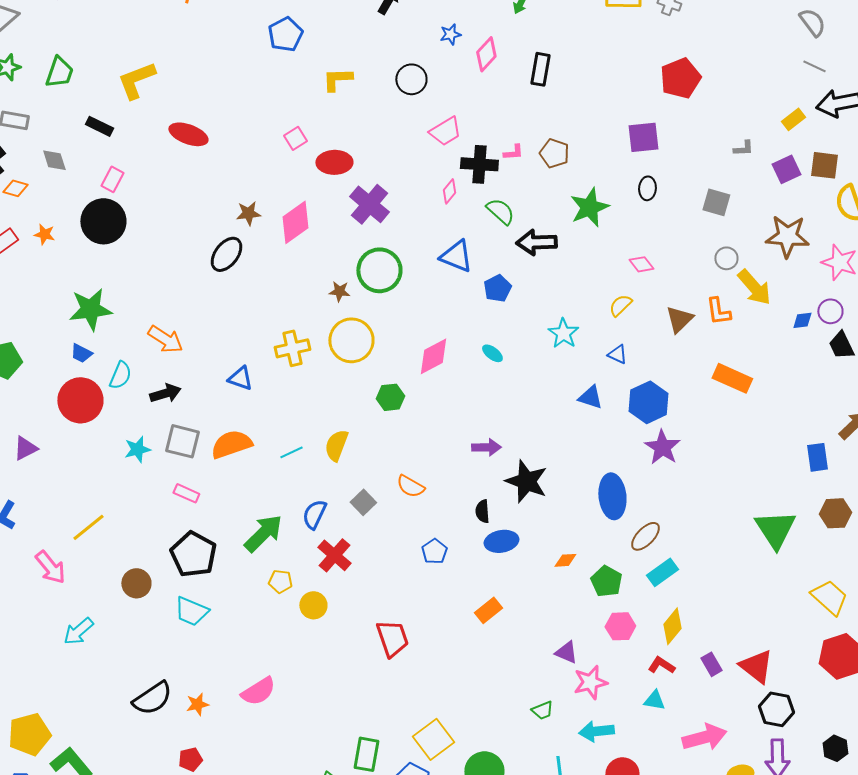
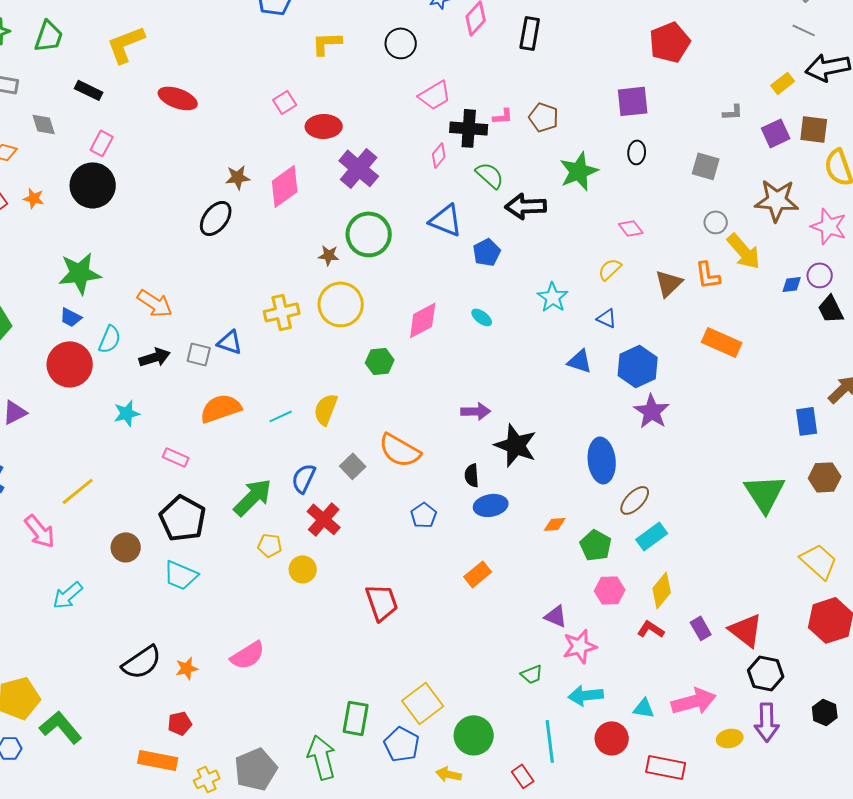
gray square: (182, 441) -> (199, 354), moved, size x0.7
orange semicircle: (410, 486) -> (400, 450), size x1.5
cyan triangle: (654, 700) -> (644, 708), moved

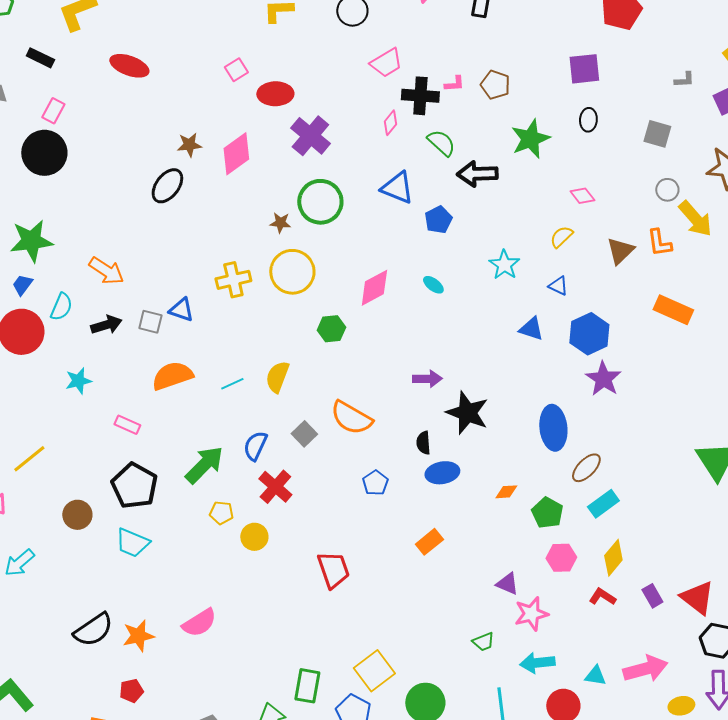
blue trapezoid: (71, 317) -> (22, 285), turned 100
orange star: (187, 668) -> (138, 636), size x1.4

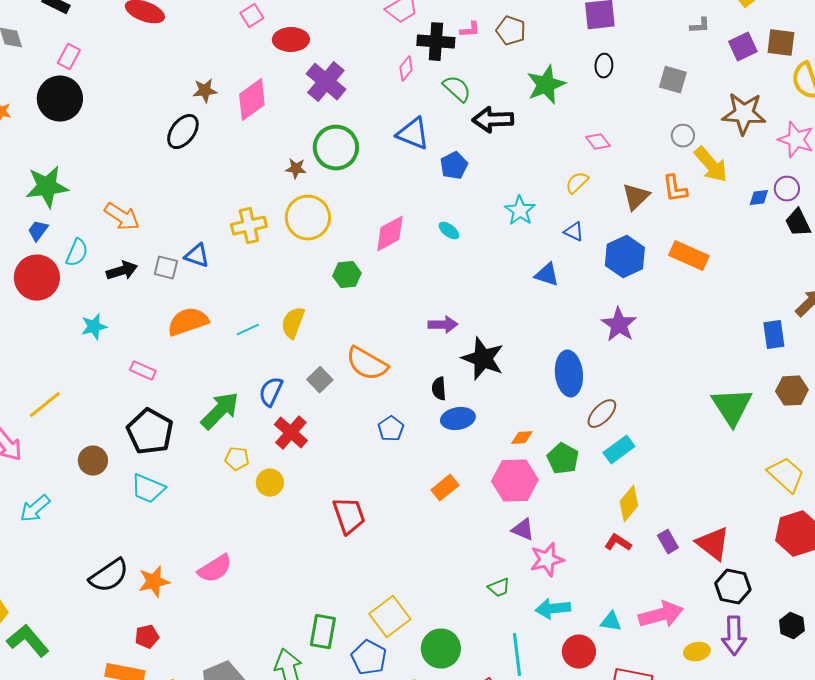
blue hexagon: (589, 334) -> (625, 257), moved
pink hexagon: (561, 558) -> (515, 481), moved, size x1.5

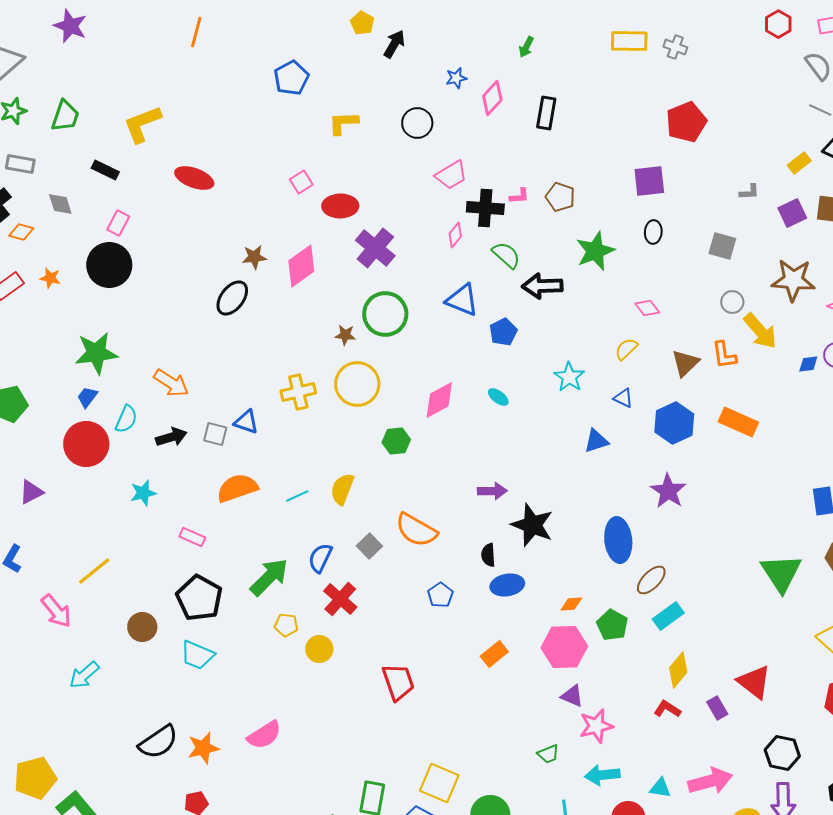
blue triangle: (547, 275) -> (596, 441), turned -36
red triangle: (713, 544) -> (754, 682), moved
yellow square: (390, 617) -> (439, 783), turned -30

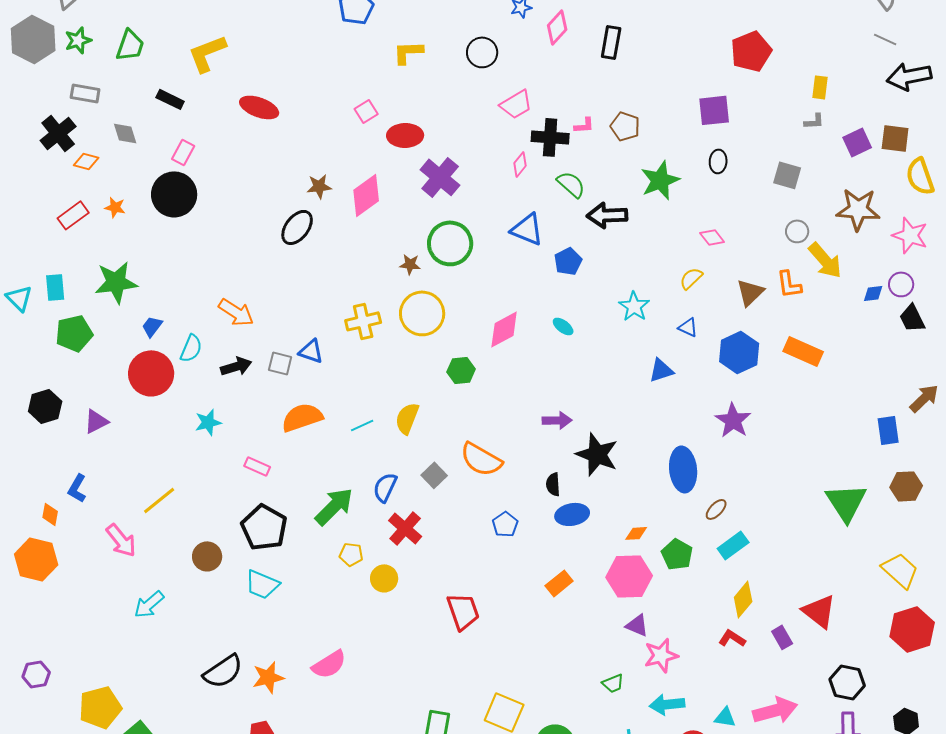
yellow rectangle: (799, 163) -> (820, 87), moved, turned -45
green star: (96, 353) -> (116, 282), moved
brown ellipse: (651, 580) -> (716, 509), size x0.7

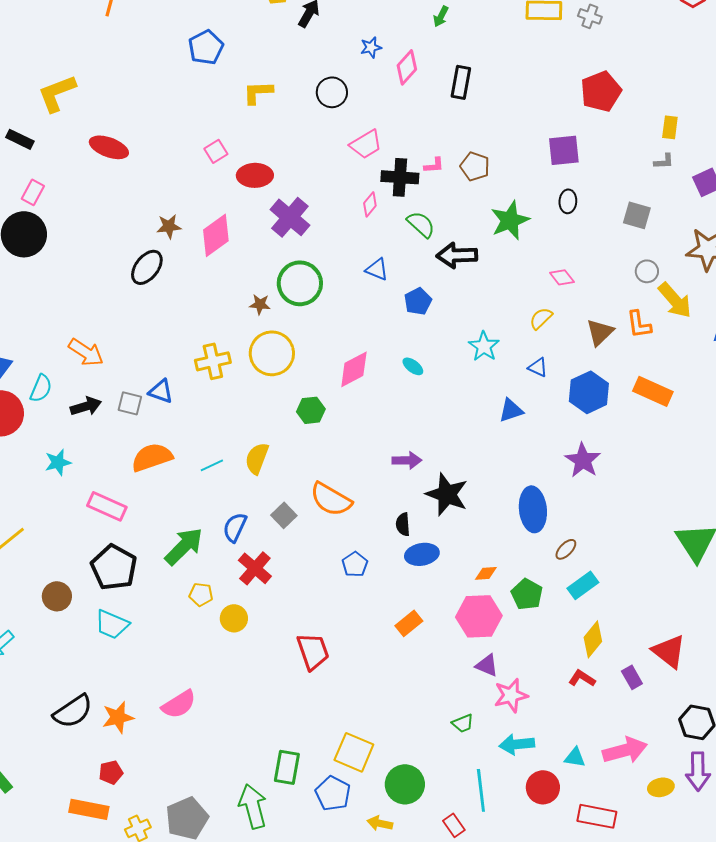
blue triangle: (527, 229) -> (377, 269), size x0.7
pink rectangle: (257, 466) -> (107, 506), size x1.5

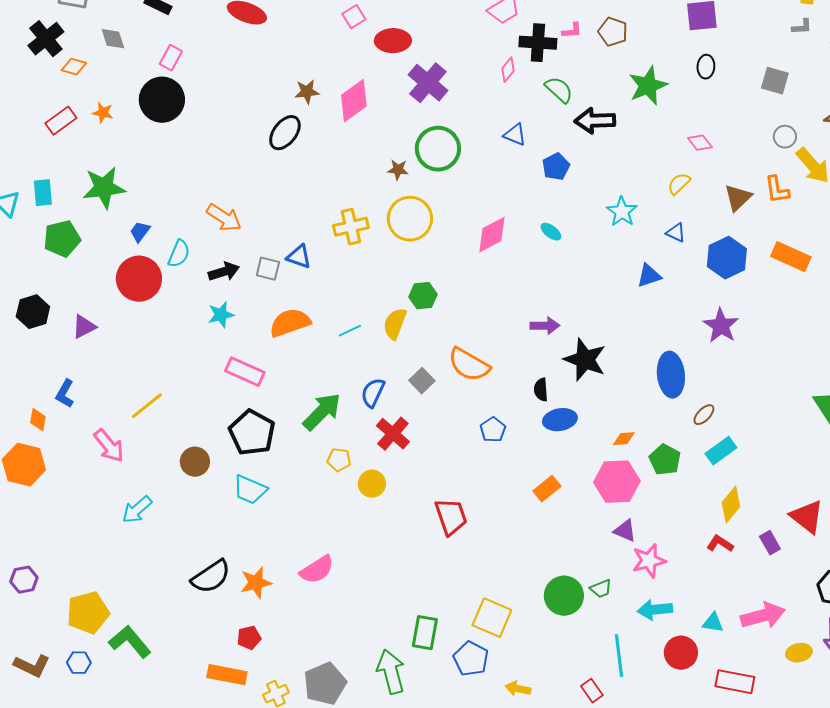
green hexagon: (311, 410) -> (423, 296), moved
cyan star: (58, 462) -> (221, 315), moved
green circle: (405, 784) -> (564, 596), moved

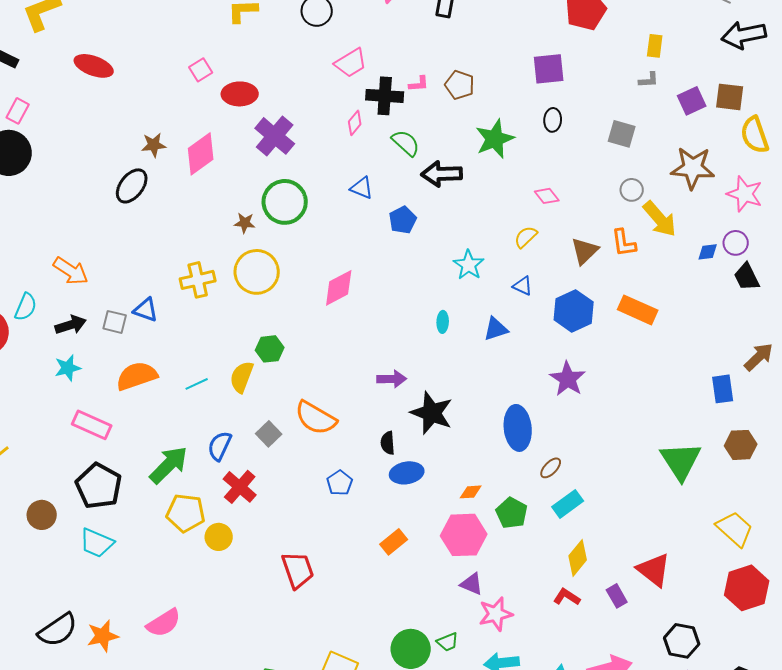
cyan ellipse: (551, 232) -> (443, 322), moved, turned 55
yellow pentagon: (339, 460) -> (186, 513), size x1.6

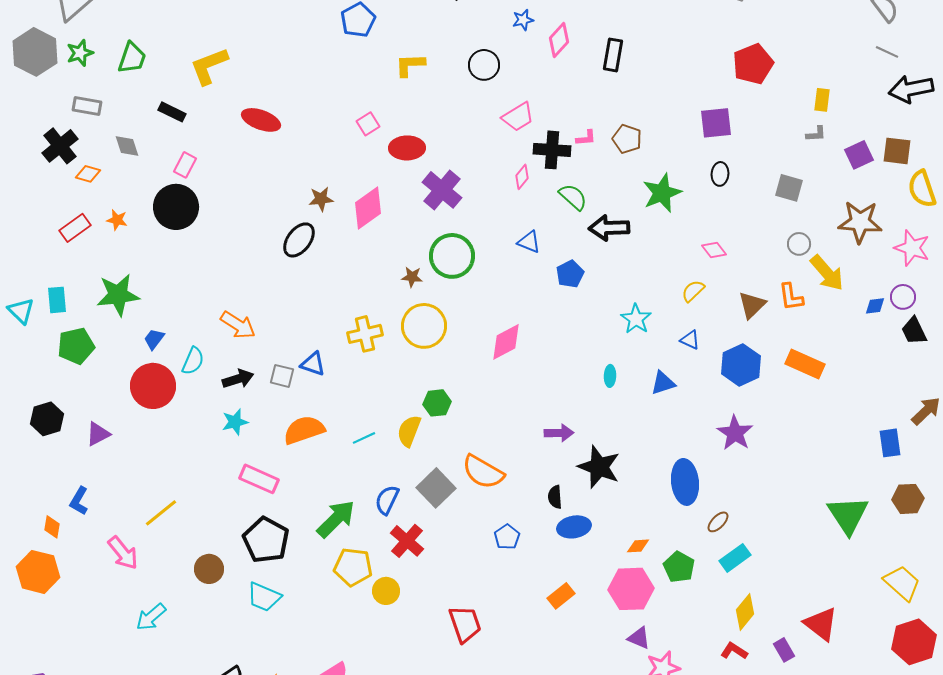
gray square: (269, 434) -> (436, 488), size x1.5

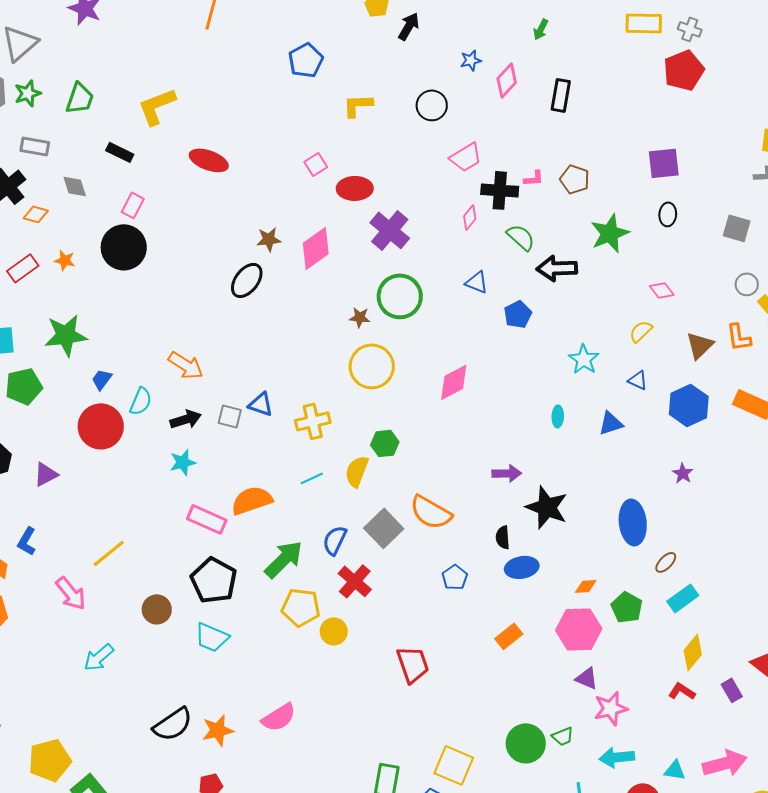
red pentagon: (753, 64) -> (684, 70), moved
yellow cross: (365, 334) -> (313, 421), moved
orange semicircle: (304, 430) -> (252, 500), moved
purple star: (735, 433) -> (683, 473), size x0.6

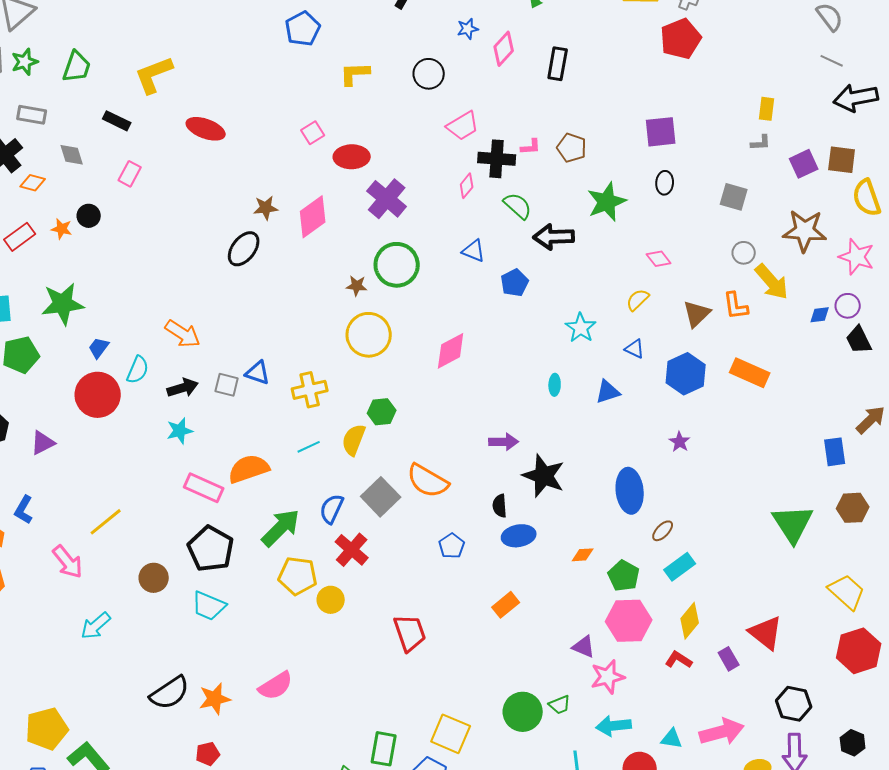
black circle: (124, 247) -> (89, 216), moved, size x0.5
pink hexagon: (579, 629) -> (629, 621), moved

